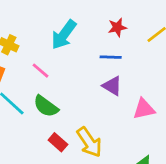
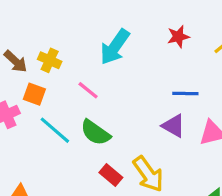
blue line: (111, 57) -> (185, 94), moved
purple triangle: (112, 86) -> (173, 126), moved

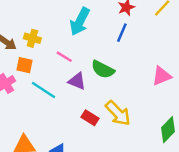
blue line: (185, 94) -> (122, 33), moved, turned -60
purple triangle: (173, 126) -> (77, 81), moved
green semicircle: (95, 133) -> (103, 69), moved

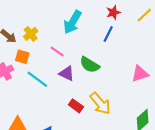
yellow cross: (32, 38) -> (31, 34), turned 32

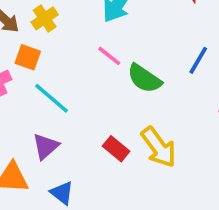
blue line: (108, 34) -> (198, 60), moved
pink line: (57, 52) -> (109, 56), moved
purple triangle: (67, 73) -> (46, 146), moved, turned 49

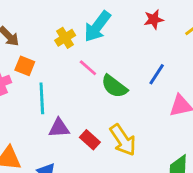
yellow cross: (45, 18) -> (65, 38), moved
cyan line: (52, 98) -> (42, 98), turned 44
purple triangle: (46, 146) -> (59, 128), moved, turned 35

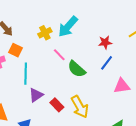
red star: (154, 19) -> (105, 42), moved
purple triangle: (59, 128) -> (36, 95), turned -35

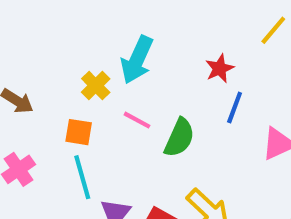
orange square: (15, 50) -> (79, 132), moved
green semicircle: (77, 69) -> (179, 138), turned -90

